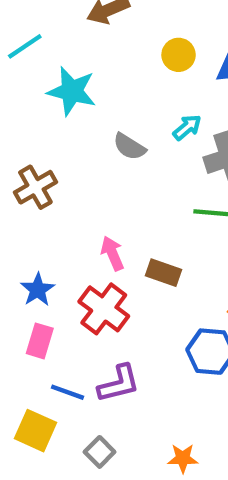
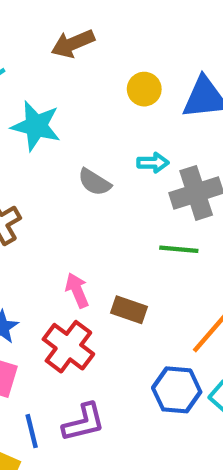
cyan arrow: (187, 127) -> (153, 163), turned 40
blue line: (68, 392) -> (32, 431), turned 56

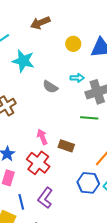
purple L-shape: (84, 422) -> (45, 198), turned 140

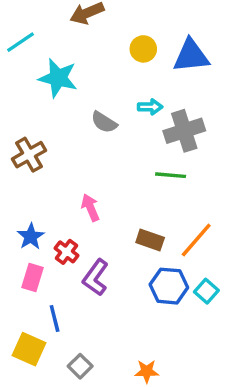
brown rectangle: (66, 146) -> (150, 240), moved
red cross: (38, 163) -> (67, 252), moved, size x0.6
purple L-shape: (45, 198) -> (96, 277), moved

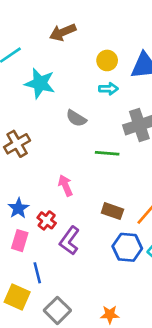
cyan arrow: (150, 107) -> (108, 89), moved
green line: (171, 175) -> (107, 153), moved
gray square: (80, 366) -> (57, 310), size x1.4

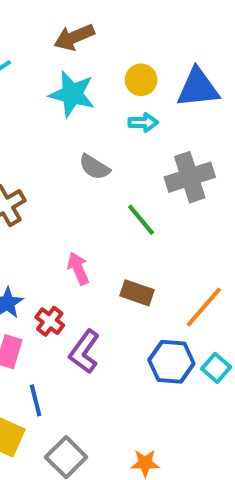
cyan star: (40, 83) -> (72, 94), moved
green line: (107, 153) -> (141, 220), turned 45
brown rectangle: (112, 211) -> (137, 293), moved

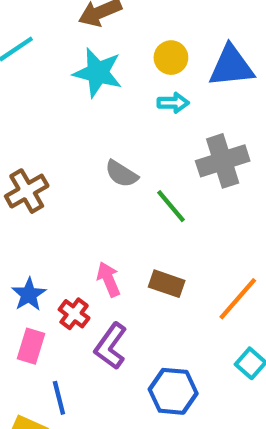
gray semicircle: (94, 167) -> (121, 174), moved
pink arrow: (78, 268) -> (109, 279), moved
blue hexagon: (171, 362) -> (173, 391), moved

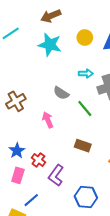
cyan arrow: (173, 103) -> (86, 74), moved
pink arrow: (109, 279) -> (48, 120), moved
blue line: (59, 398) -> (31, 200), turned 63

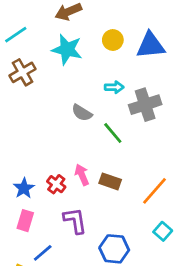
brown cross: (16, 101) -> (23, 72), moved
pink arrow: (48, 120) -> (82, 175), moved
red cross: (38, 160) -> (56, 184), moved
purple L-shape: (56, 175) -> (75, 221), turned 135

